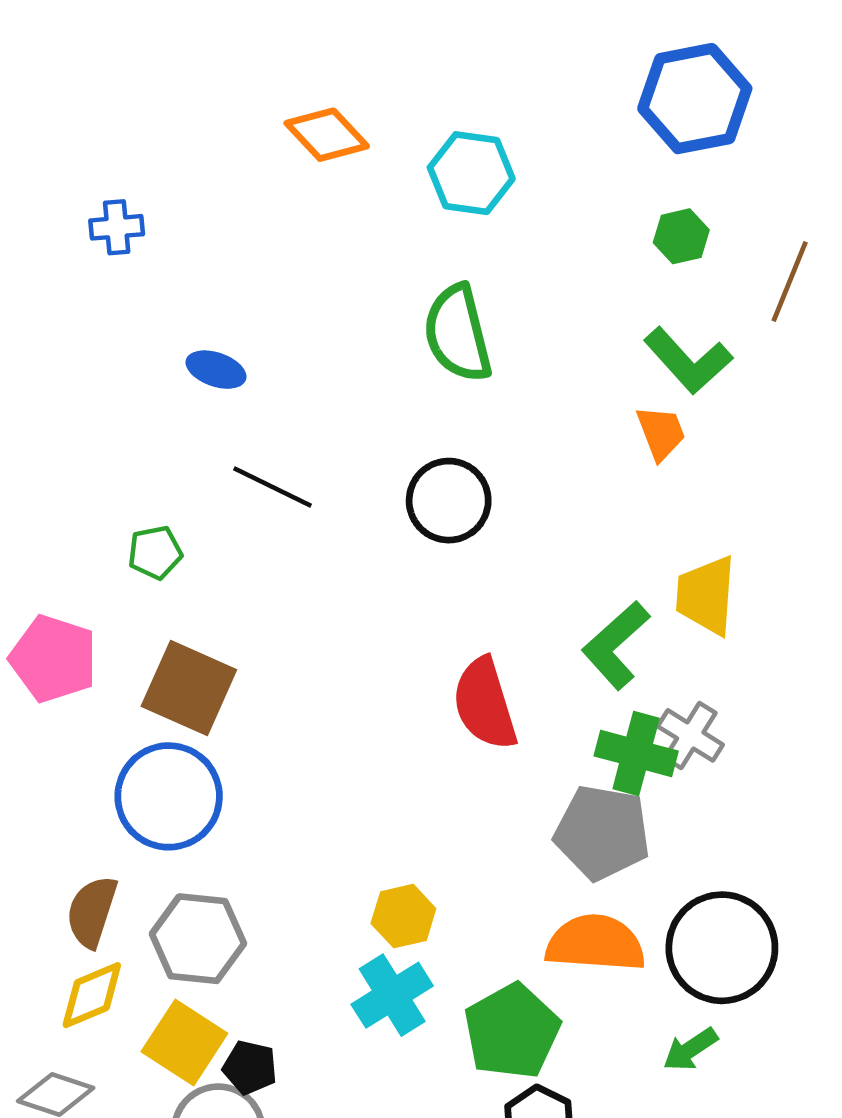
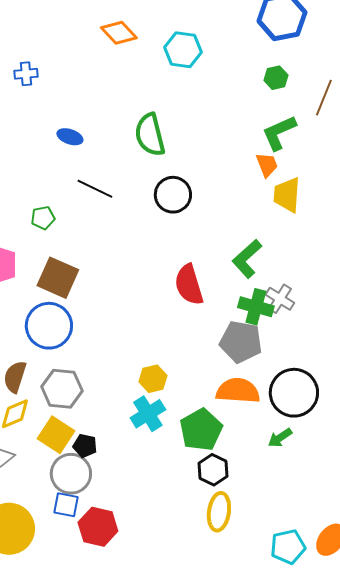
green semicircle: (458, 333) -> (150, 135), moved
green L-shape: (688, 361) -> (279, 133), turned 108
yellow trapezoid: (706, 595) -> (287, 195), moved

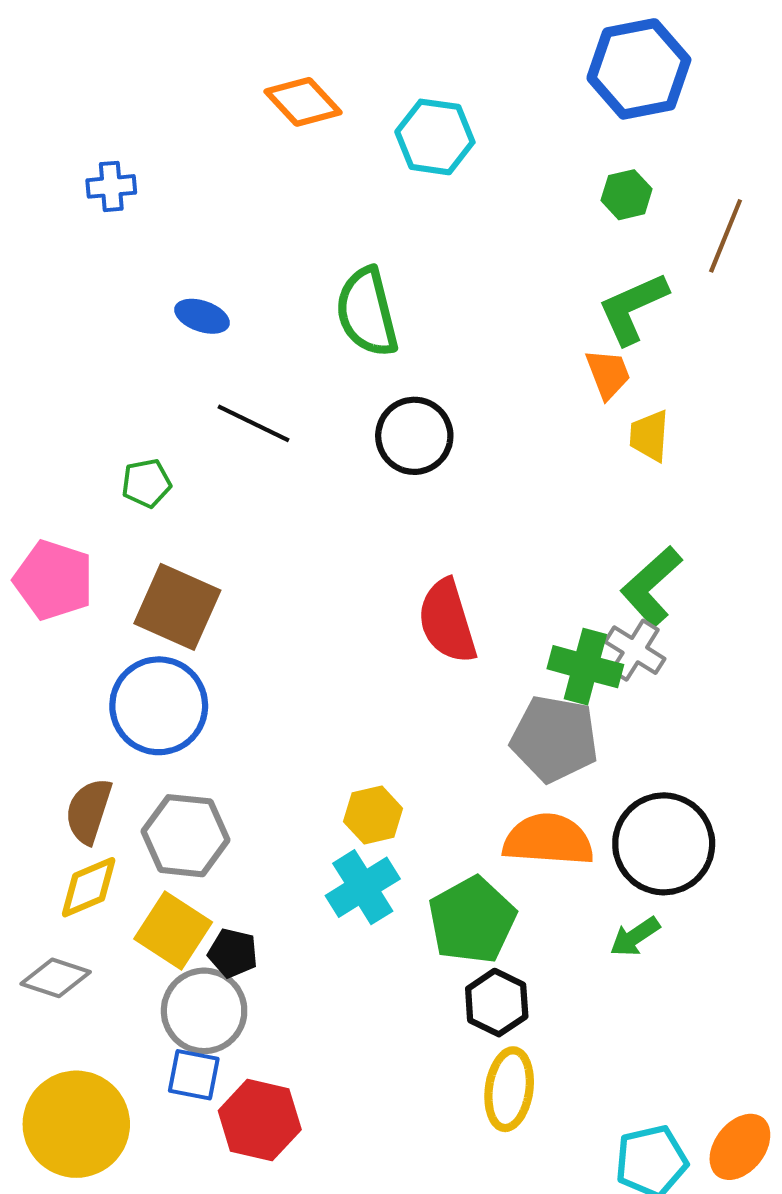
yellow trapezoid: (287, 195) -> (649, 436), size x0.7
green L-shape: (247, 259) -> (651, 586), moved

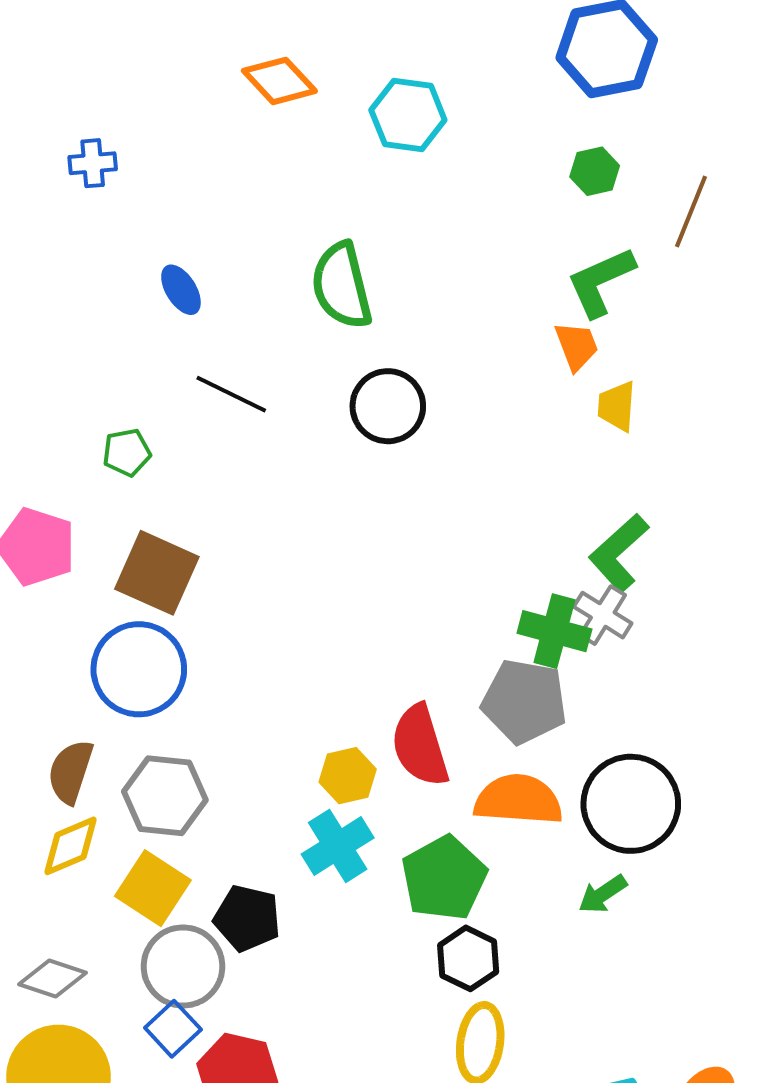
blue ellipse: (202, 316) -> (181, 290), turned 39
red semicircle: (447, 621) -> (420, 746), moved
black pentagon: (233, 953) -> (247, 918), moved, size x1.4
gray diamond: (56, 978) -> (52, 979), moved
blue square: (194, 1075) -> (173, 1029), turned 36

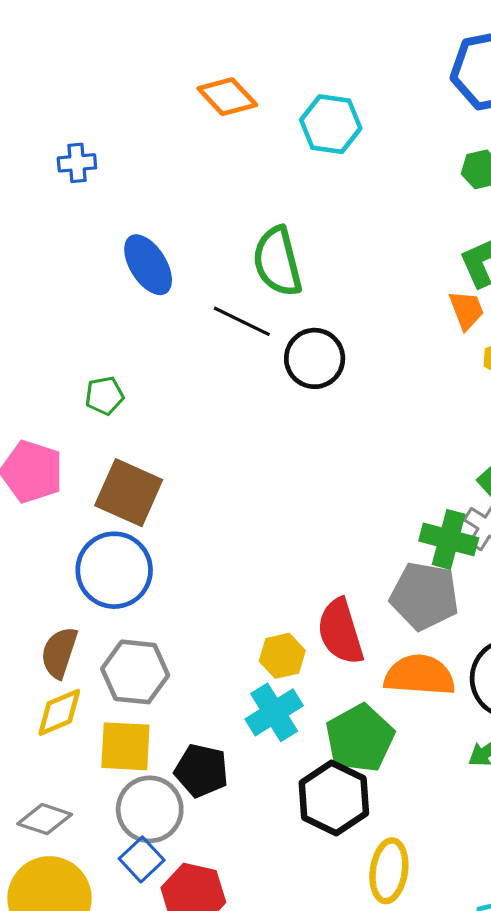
blue ellipse: (181, 290) -> (148, 265), size x1.5
black line: (231, 394) -> (242, 321), moved
yellow square: (153, 888) -> (125, 746), turned -30
black hexagon: (468, 958) -> (334, 798), moved, size x1.4

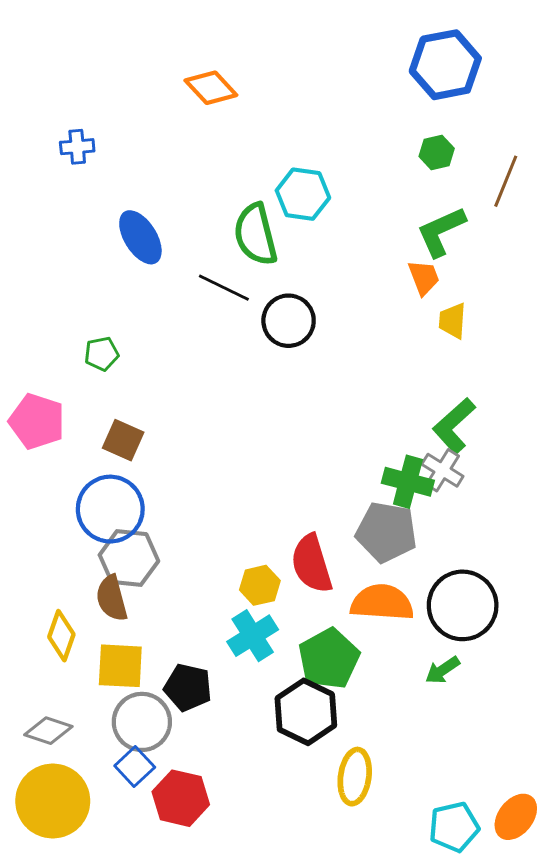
cyan hexagon: (331, 124) -> (303, 194), moved
brown square: (129, 493) -> (123, 440), size x0.7
brown semicircle: (59, 653) -> (112, 598), moved, turned -33
gray hexagon: (135, 672) -> (129, 558), moved
yellow diamond: (59, 712) -> (61, 636), turned -48

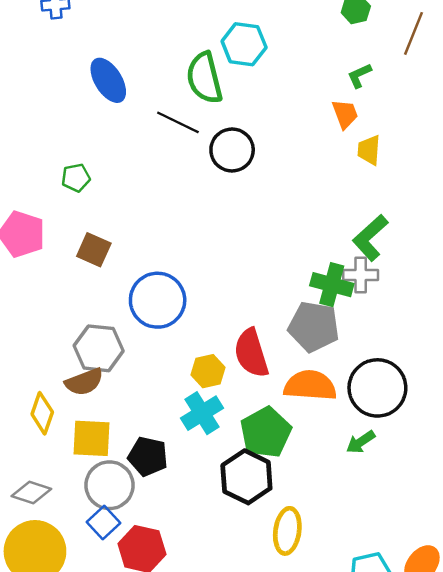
green L-shape: (441, 232) -> (359, 76), size x0.6
gray cross: (442, 470) -> (361, 275), turned -32
blue circle: (110, 509) -> (158, 300), moved
brown semicircle: (112, 598) -> (84, 382), turned -96

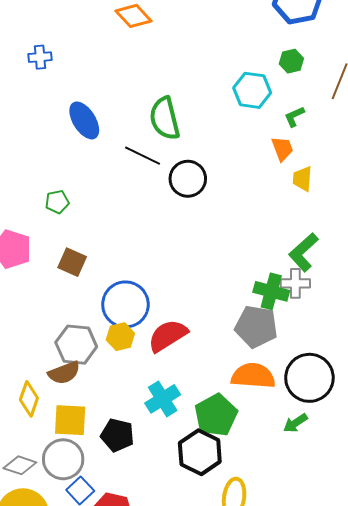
cyan hexagon: (244, 44) -> (252, 90), moved
red semicircle: (251, 353) -> (168, 336), moved, turned 75
yellow hexagon: (208, 371) -> (120, 337), moved
gray circle: (109, 485) -> (63, 459), moved

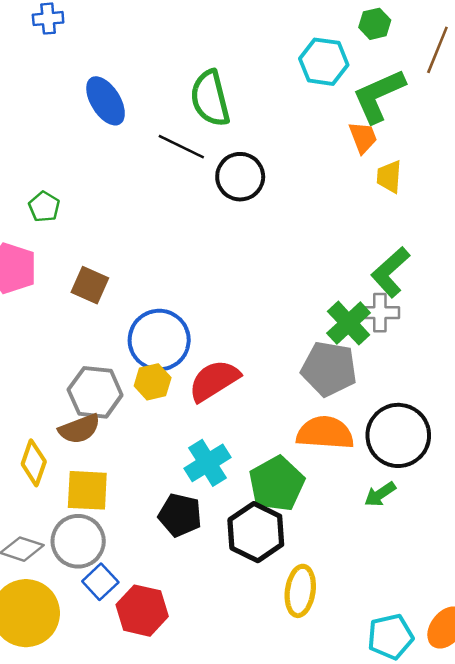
green L-shape: (294, 116) -> (379, 96), size x2.0
green pentagon: (57, 202) -> (44, 207), moved, turned -30
green cross: (271, 291) -> (349, 323), turned 32
black pentagon: (117, 435) -> (180, 515), moved

